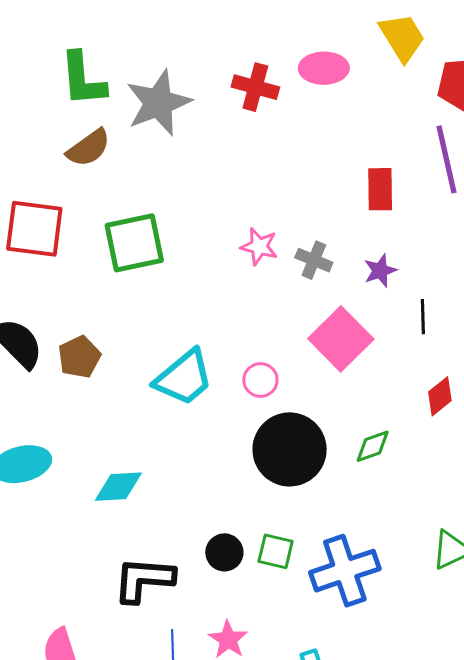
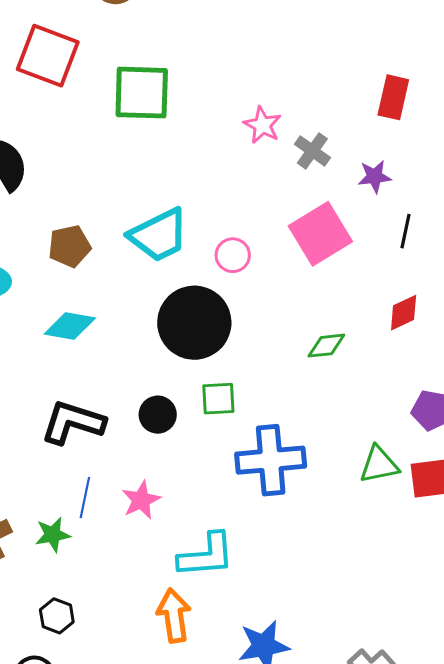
brown pentagon: (79, 357) -> (69, 246), moved
black circle: (290, 449) -> (194, 323), moved
green square: (276, 551) -> (218, 399), moved, turned -30

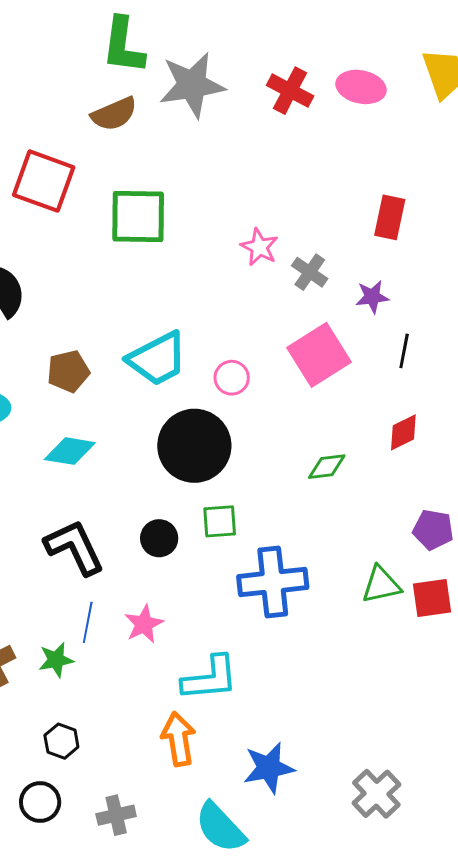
black L-shape: (73, 422) -> (74, 547), turned 48

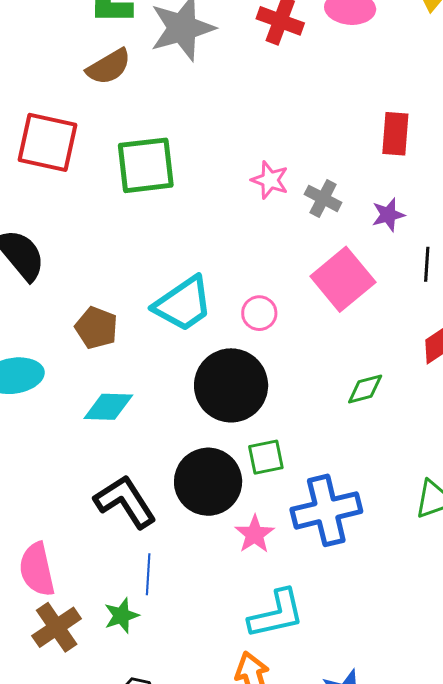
brown pentagon: (68, 371) -> (96, 328), turned -30
black circle: (159, 538) -> (208, 482), size x1.8
pink star: (144, 624) -> (255, 534), moved

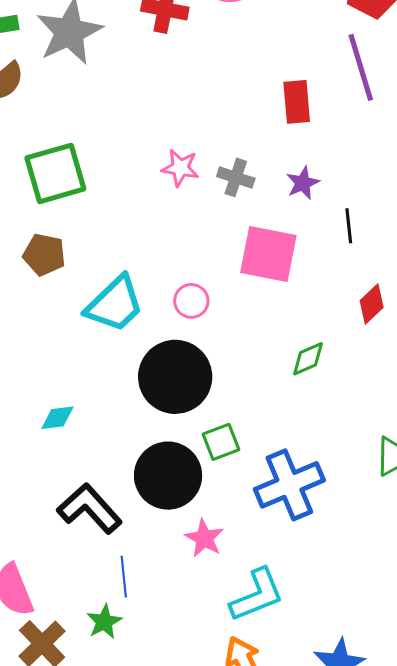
pink square: (343, 279) -> (268, 254), turned -30
brown pentagon: (96, 328) -> (44, 255), moved
cyan diamond: (108, 407) -> (57, 418), size x0.7
pink star: (255, 534) -> (204, 538), moved

